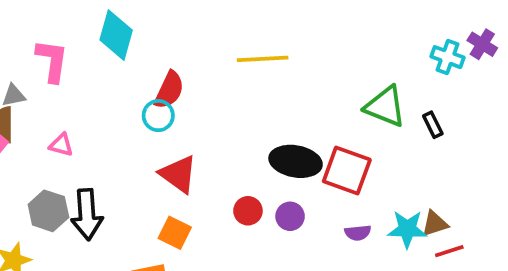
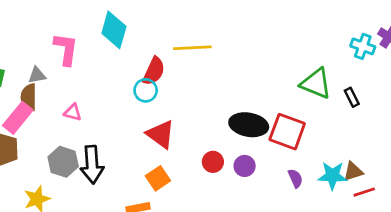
yellow line: (263, 59) -> (192, 48), moved
orange square: (175, 233) -> (158, 178), turned 30
purple semicircle: (358, 233) -> (295, 178), turned -108

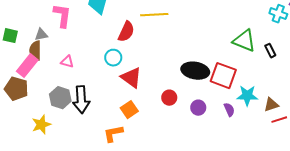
cyan circle: (146, 90) -> (113, 58), moved
purple circle: (245, 166) -> (198, 108), moved
cyan star: (333, 176) -> (247, 96), moved

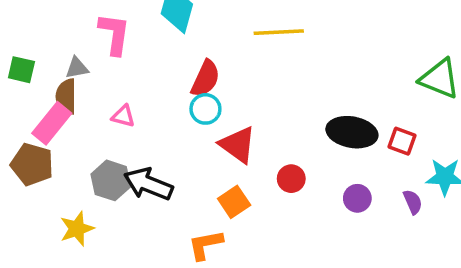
red semicircle: (126, 32) -> (205, 79), moved
red square: (223, 76) -> (402, 141), size x0.6
red circle: (169, 98) -> (291, 179), moved
black arrow: (81, 100) -> (148, 184), turned 116

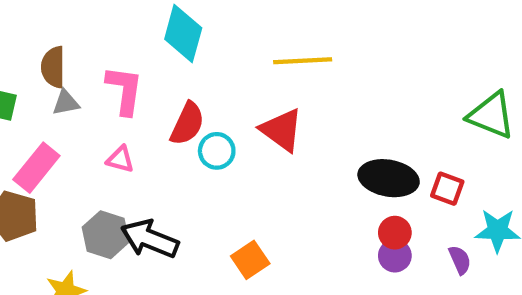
pink L-shape: (114, 34) -> (124, 90), moved
red semicircle: (205, 79) -> (187, 124), moved
brown semicircle: (66, 96) -> (53, 67), moved
red triangle: (238, 145) -> (282, 130), moved
red circle: (291, 179) -> (395, 233), moved

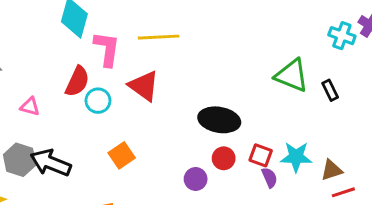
pink L-shape: (124, 90) -> (107, 49), moved
red square: (447, 189) -> (261, 155), moved
purple circle: (395, 256) -> (196, 179), moved
orange square: (250, 260) -> (122, 155), moved

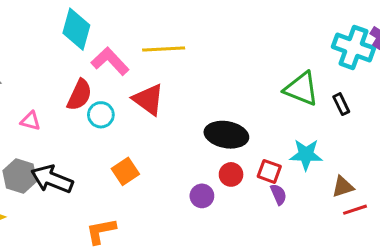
cyan cross: (342, 36) -> (353, 47), size x1.5
pink L-shape: (107, 49) -> (110, 61), turned -51
cyan star: (296, 157) -> (306, 155), moved

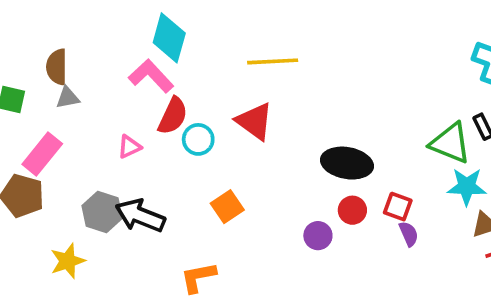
pink L-shape: (110, 61) -> (151, 76), moved
green triangle: (301, 89) -> (450, 143), moved
pink triangle: (30, 121) -> (129, 147), moved, turned -40
cyan star: (306, 155) -> (467, 187), moved

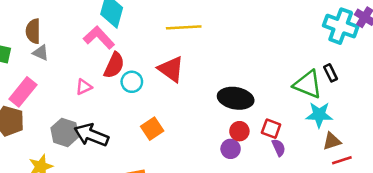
gray triangle: (68, 98) -> (41, 53), turned 36
purple circle: (318, 236) -> (231, 149), moved

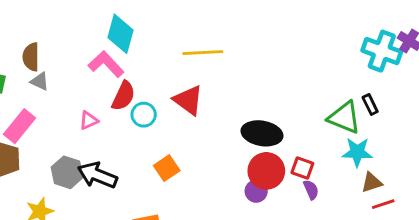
red circle: (239, 131) -> (266, 171), size x1.6

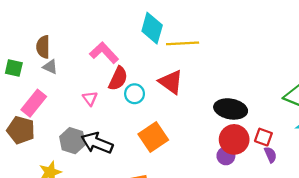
cyan diamond: (121, 34) -> (152, 28), moved
pink triangle: (89, 120) -> (90, 98), turned -42
orange square: (167, 168) -> (153, 137), size x1.4

